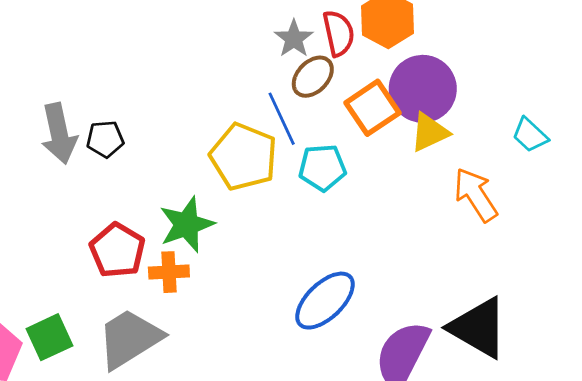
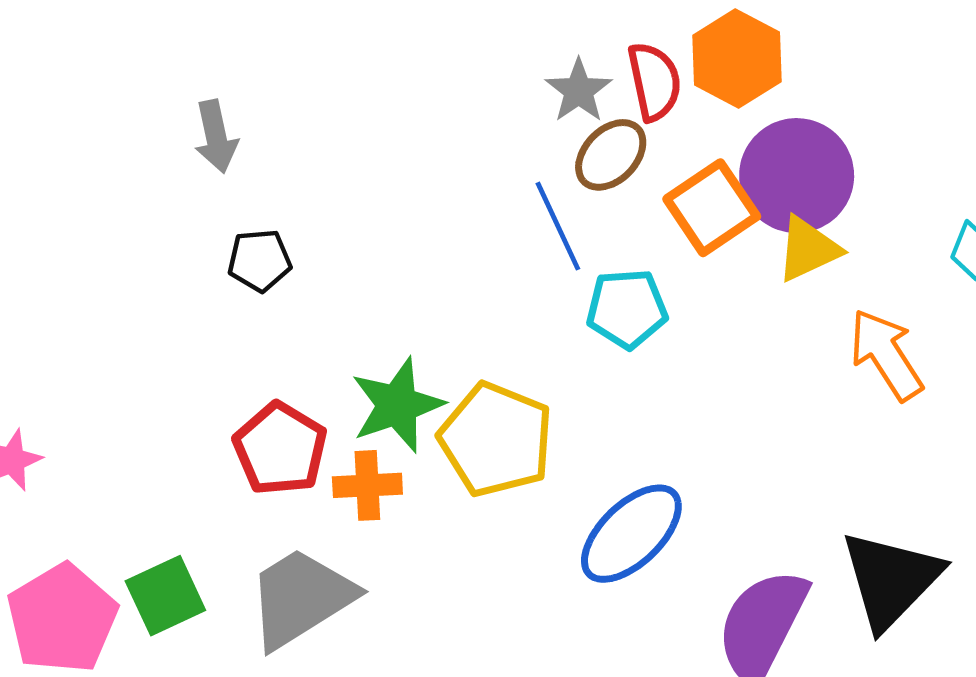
gray arrow: (59, 134) -> (216, 137), moved, size x0.7
yellow pentagon: (244, 157) -> (496, 440), moved
black triangle: (478, 328) -> (891, 580), turned 44

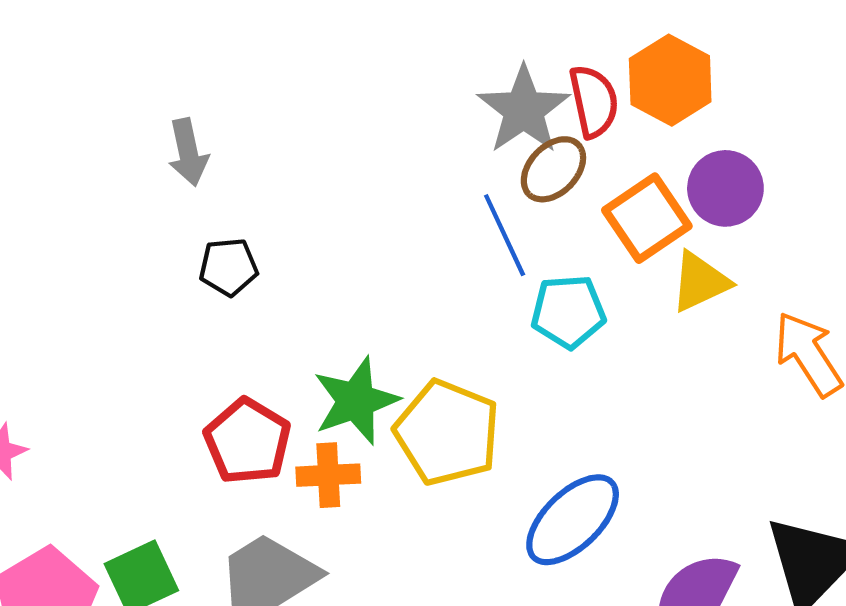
gray star: (579, 91) -> (524, 110), size x1.5
purple circle: (797, 176) -> (725, 188), size x0.7
yellow triangle: (808, 249) -> (700, 282), moved

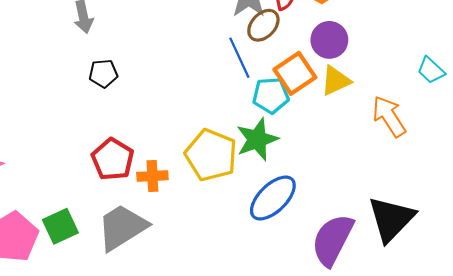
purple circle: (725, 188) -> (329, 40), moved
orange square: (647, 218) -> (295, 73), moved
green star: (356, 401) -> (257, 139), moved

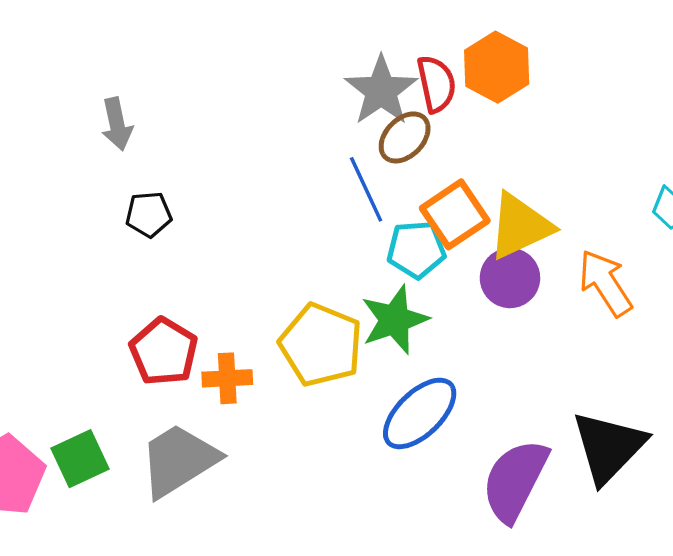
purple circle: (329, 40) -> (510, 278), moved
yellow triangle: (336, 81) -> (520, 226), size x1.4

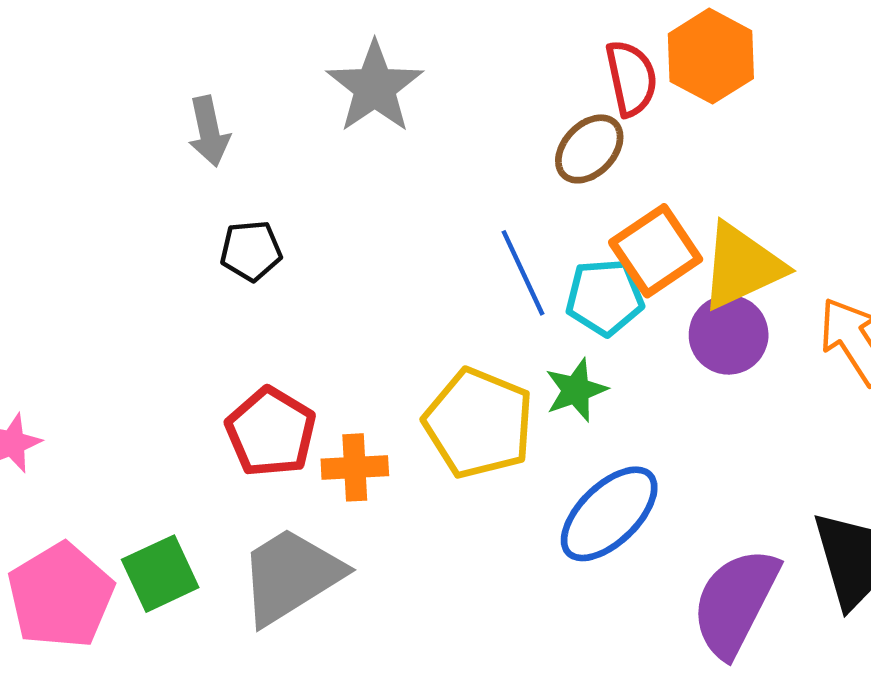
gray star: (381, 91) -> (375, 87), moved
blue line: (366, 189) -> (523, 273), moved
green star: (395, 320) -> (576, 390), size x0.7

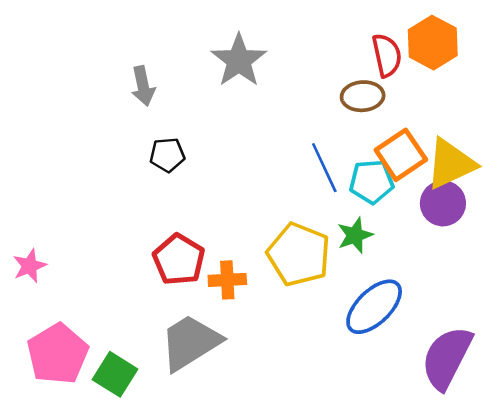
brown ellipse: (589, 149) -> (363, 96), turned 42
green square: (160, 574) -> (115, 374), moved, turned -33

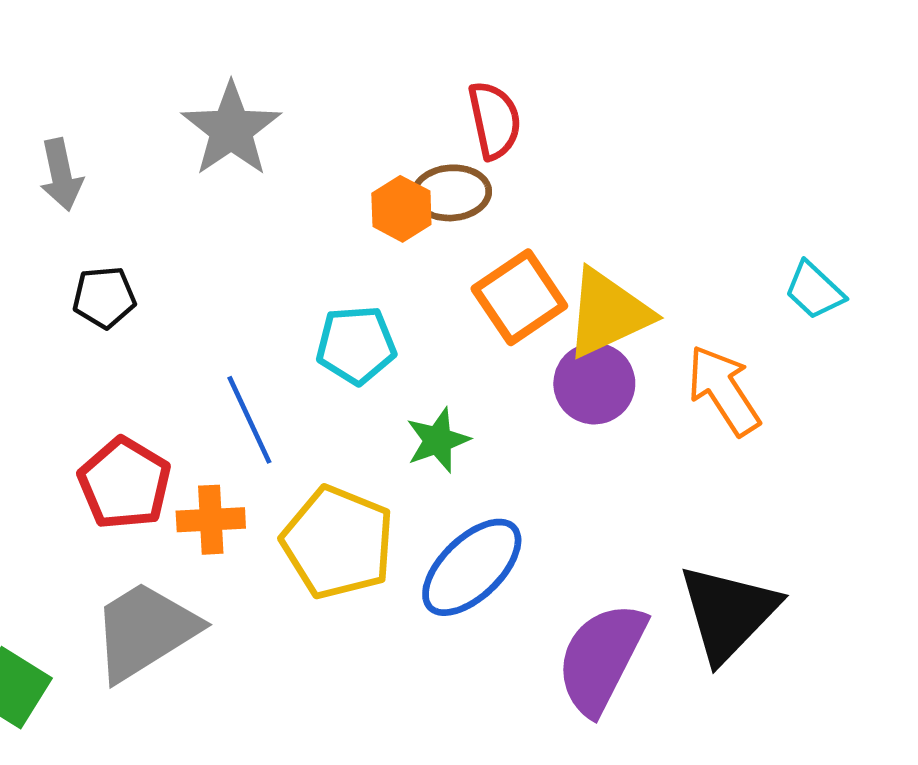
orange hexagon: (433, 43) -> (401, 209), moved, size x0.7
blue line: (324, 168) -> (249, 420), moved
cyan pentagon: (371, 182) -> (356, 345), moved
yellow pentagon: (299, 254) -> (338, 542), moved

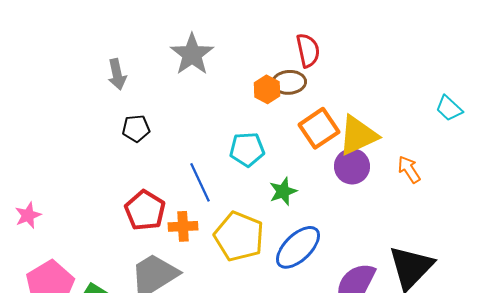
cyan trapezoid: (814, 290) -> (449, 108), moved
orange arrow: (724, 390) -> (409, 169), size x0.7

